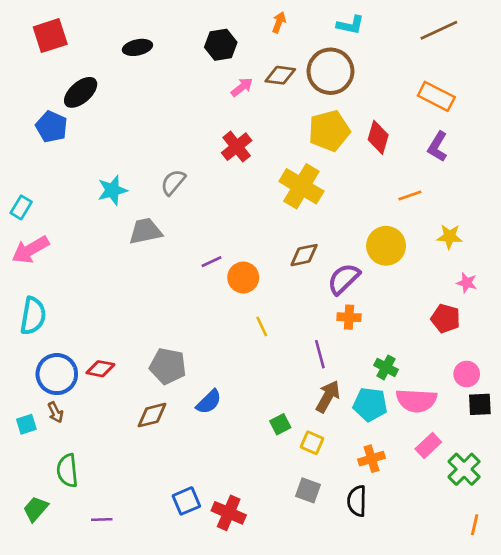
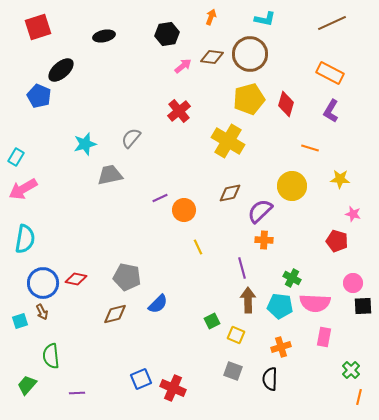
orange line: (410, 196) -> (310, 148), turned 36
brown arrow: (328, 396) -> (248, 300), turned -30
pink rectangle: (428, 445) -> (324, 337), turned -36
green cross: (464, 469) -> (351, 370), moved, size x0.7

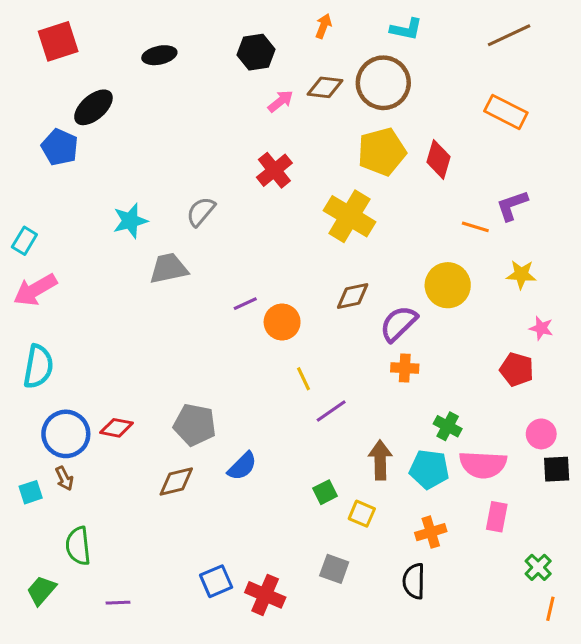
purple L-shape: (331, 111) -> (512, 205), moved, turned 40
purple line: (242, 268) -> (331, 411), moved, turned 70
gray square: (233, 371) -> (334, 569), moved

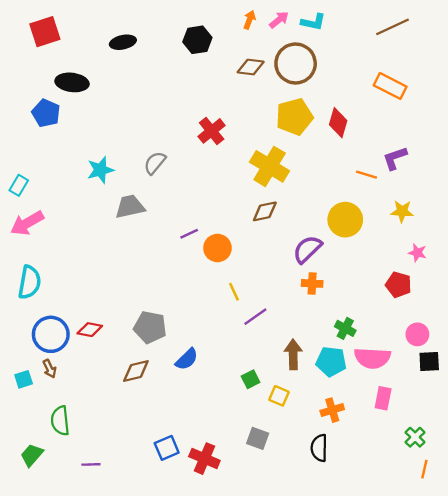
pink arrow: (281, 101) -> (279, 20), moved
black ellipse: (93, 107) -> (72, 82), turned 48
brown diamond: (353, 296) -> (265, 211), moved

